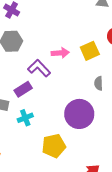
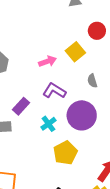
purple L-shape: (39, 68) -> (54, 91), moved
cyan cross: (25, 118) -> (48, 124), moved

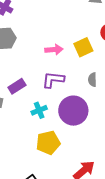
purple L-shape: (54, 91) -> (53, 80), turned -40

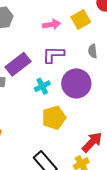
purple rectangle: (17, 86) -> (18, 64), size x1.4

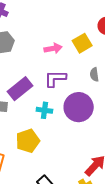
cyan cross: (42, 86) -> (44, 110), turned 35
yellow pentagon: (54, 118) -> (28, 141), moved

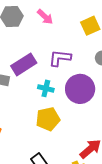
pink arrow: (53, 48) -> (45, 17), moved, turned 48
yellow pentagon: (28, 141) -> (48, 119), moved

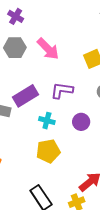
pink arrow: (45, 17) -> (48, 49), size x1.4
purple circle: (80, 89) -> (81, 122), size x0.6

